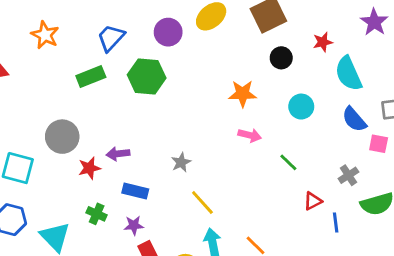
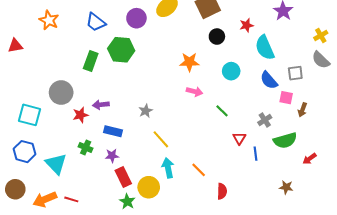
blue trapezoid: (111, 38) -> (96, 22), turned -95
green rectangle: (91, 76) -> (91, 61), moved, turned -48
red triangle: (313, 201) -> (239, 138), turned -32

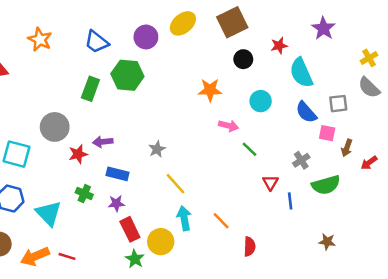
pink arrow: (194, 91) -> (229, 126), moved
red arrow: (310, 159) -> (369, 163), moved

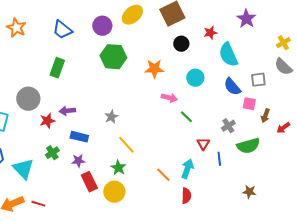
green hexagon: (127, 75) -> (113, 57), moved
green cross: (84, 194) -> (52, 153), turned 32
cyan arrow: (184, 218) -> (187, 169), moved, turned 30
green star: (135, 259) -> (118, 168), moved

